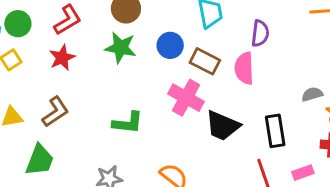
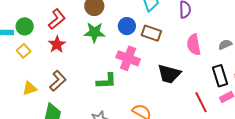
pink semicircle: (244, 68) -> (194, 45), moved
pink cross: (186, 98) -> (128, 58), moved
black rectangle: (275, 131) -> (220, 76), moved

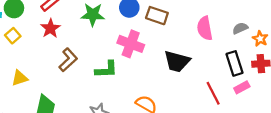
brown L-shape: (58, 81) -> (68, 60), moved

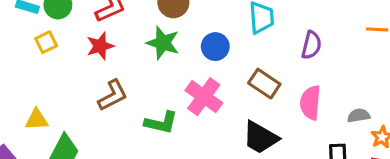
brown rectangle: (157, 16) -> (264, 84), moved
yellow triangle: (20, 78) -> (37, 120), moved

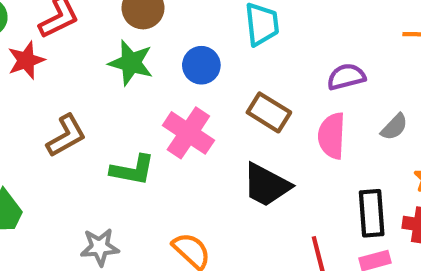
purple semicircle: (311, 45) -> (346, 77), moved, turned -116
red star: (100, 46) -> (26, 60), moved
gray semicircle: (359, 116) -> (394, 127), moved, turned 145

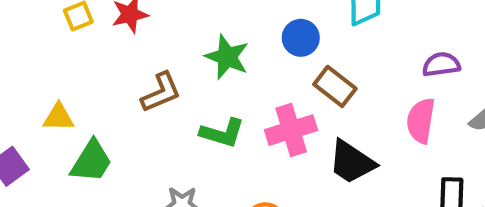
green star: (131, 63) -> (227, 57), moved
brown rectangle: (269, 112) -> (335, 86), moved
pink cross: (188, 133) -> (291, 130), moved, turned 33

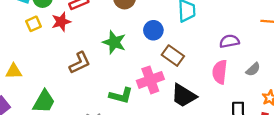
yellow triangle: (59, 117) -> (14, 71), moved
green L-shape: (222, 133) -> (121, 96), moved

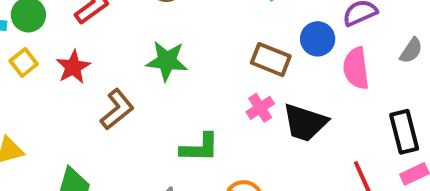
red star: (61, 22) -> (73, 67), moved
blue circle: (153, 30) -> (318, 39), moved
pink cross: (150, 80) -> (260, 108), moved, size x0.6

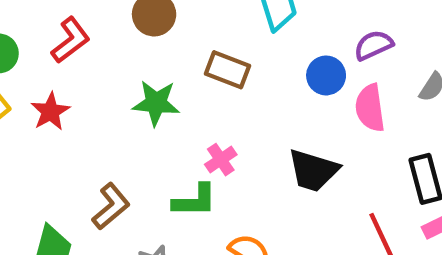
brown rectangle: (271, 60) -> (228, 70), moved
pink cross: (260, 108) -> (221, 160), moved
brown L-shape: (117, 109) -> (111, 206), moved

